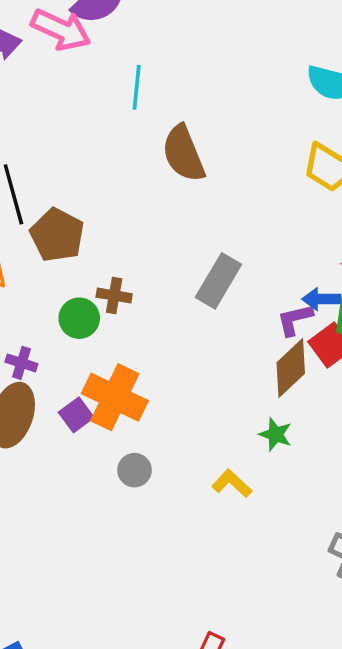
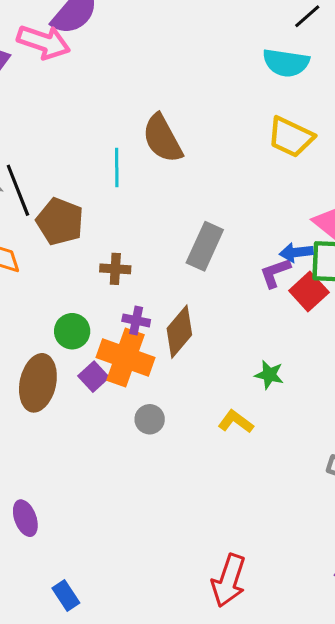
cyan line: (137, 87) -> (117, 168), moved
green circle: (79, 318) -> (72, 331), moved
purple cross: (21, 363) -> (136, 320), moved
brown diamond: (291, 368) -> (179, 332), moved

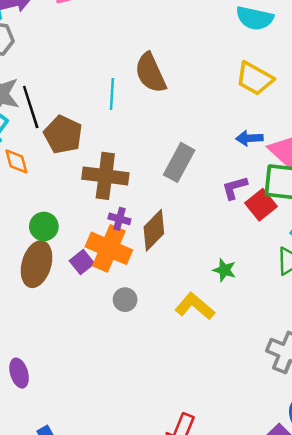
blue arrow: (296, 252) -> (249, 138), moved
brown cross: (115, 269) -> (105, 176), size x1.8
green circle: (72, 331) -> (44, 226), moved
yellow L-shape: (236, 422) -> (195, 306), size x1.4

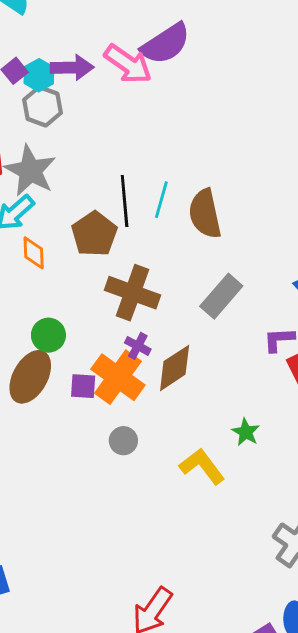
brown semicircle: (150, 73) -> (205, 214), moved
black line: (31, 107) -> (125, 201), moved
purple square: (82, 262) -> (83, 386), turned 30

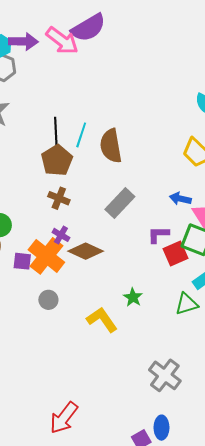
brown pentagon: (94, 234) -> (57, 160), moved
brown cross: (133, 293) -> (59, 198), size x0.6
brown diamond: (175, 368) -> (86, 251), turned 56

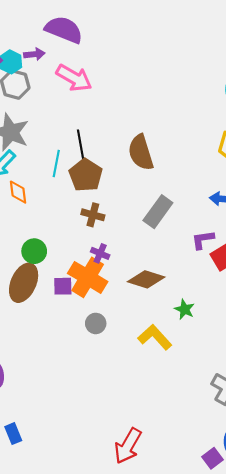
purple semicircle: (88, 28) -> (64, 30), moved, turned -120
pink arrow: (62, 41) -> (74, 78), moved
purple arrow: (23, 42) -> (34, 54), size x0.7
cyan line: (81, 135) -> (56, 164), moved
brown diamond: (86, 251) -> (146, 279), moved

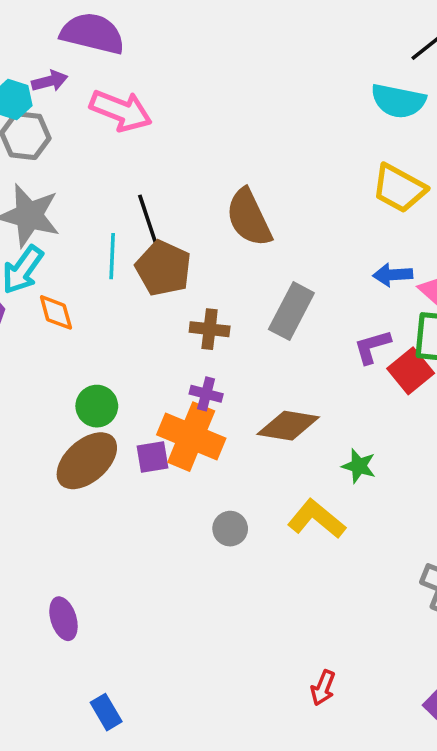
brown cross: (93, 215) -> (210, 329), moved
brown ellipse: (24, 283) -> (87, 461), turned 33
gray circle: (96, 323) -> (230, 529), moved
red arrow: (128, 446) -> (323, 688), moved, size x0.6

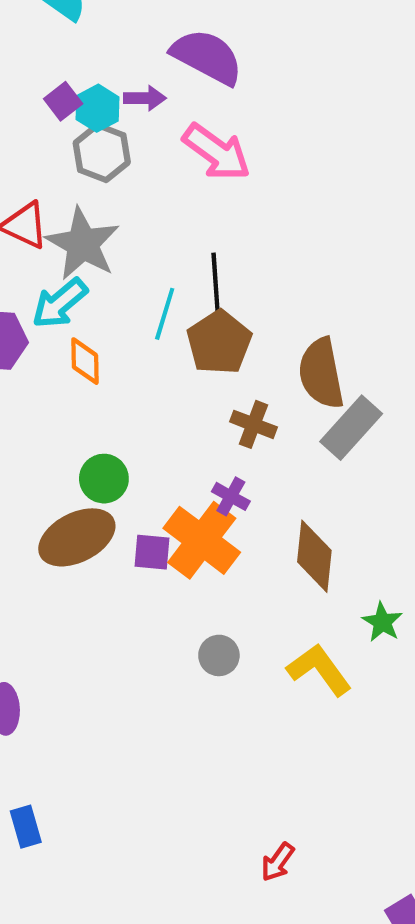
brown semicircle: (249, 218) -> (321, 373), moved
brown diamond: (288, 426) -> (314, 556), turned 72

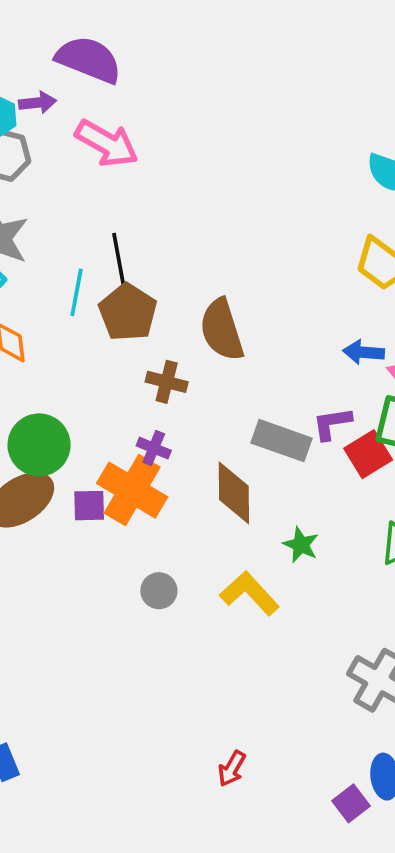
gray rectangle: (351, 428) -> (282, 441), moved, turned 74
green circle: (104, 479) -> (39, 445), size x1.4

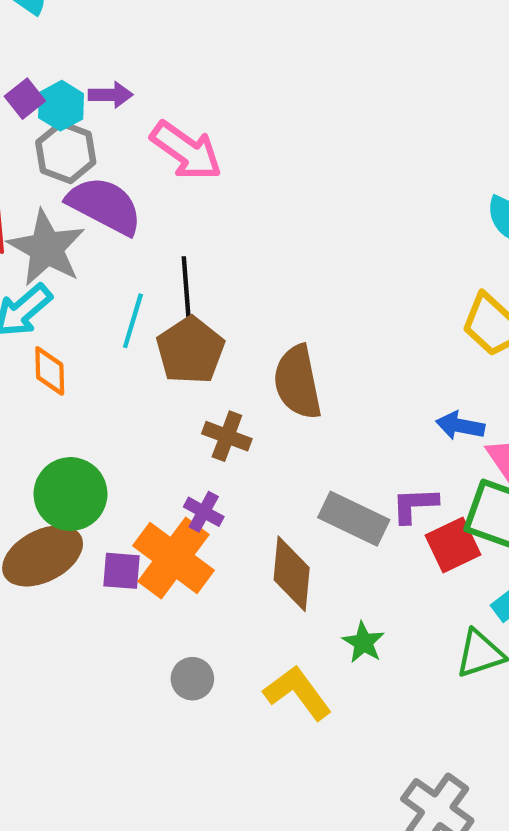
purple semicircle: (89, 60) -> (105, 206), moved

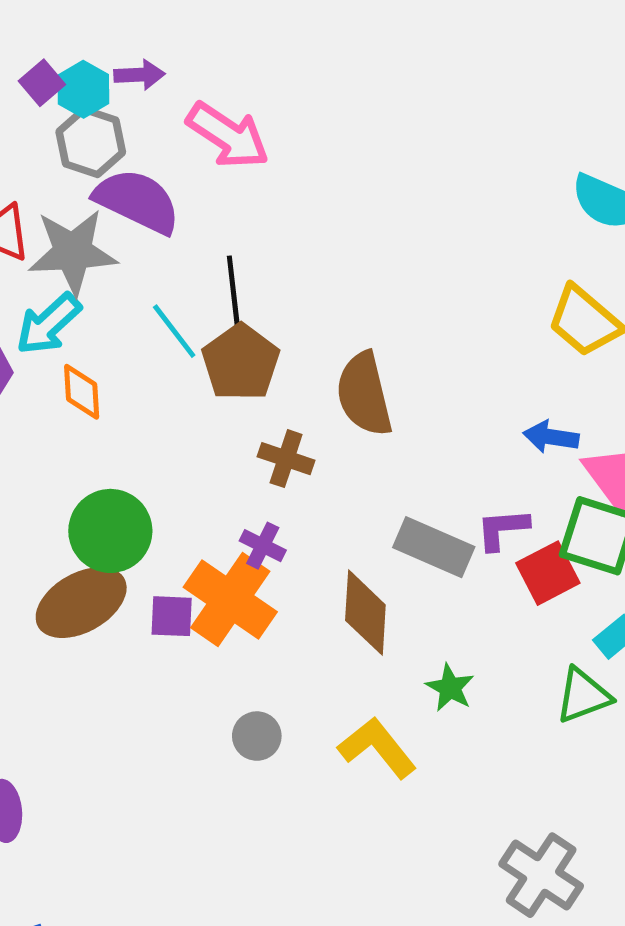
gray star: (46, 248) -> (73, 252), turned -30
cyan line: (133, 321) -> (174, 331), turned -52

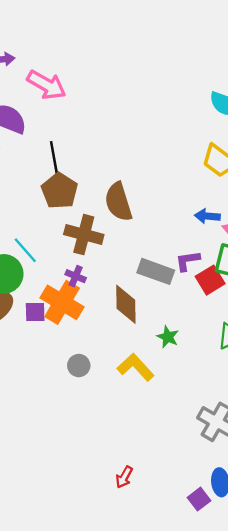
cyan line: (174, 331) -> (25, 250), moved
brown cross: (286, 459) -> (84, 235), size x1.5

